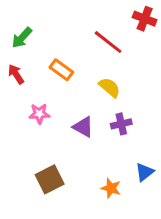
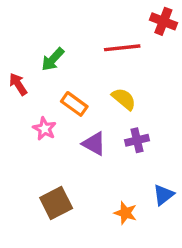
green arrow: (22, 38) -> (53, 59), moved
red line: (108, 42) -> (122, 48), turned -44
orange rectangle: (61, 70) -> (74, 104), moved
pink star: (39, 114) -> (45, 129), turned 30

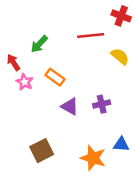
yellow semicircle: (124, 99) -> (120, 56), moved
pink star: (45, 129) -> (24, 82), moved
blue triangle: (163, 195) -> (121, 144), turned 42
orange star: (125, 213) -> (93, 158), size x1.5

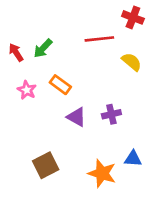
red arrow: (13, 62) -> (16, 52), moved

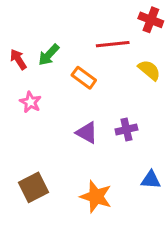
orange rectangle: (60, 85) -> (84, 78), moved
brown square: (46, 165) -> (34, 187), moved
orange star: (102, 173) -> (96, 197), moved

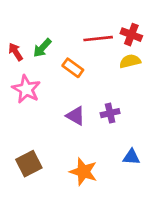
red cross: (151, 20) -> (131, 35), moved
yellow semicircle: (149, 70) -> (130, 61), turned -54
pink star: (30, 102) -> (26, 89), size x1.5

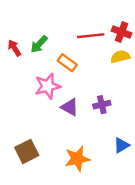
pink star: (26, 89) -> (48, 86), moved, turned 30
blue triangle: (131, 157) -> (121, 145), turned -35
orange star: (83, 172) -> (77, 159), turned -30

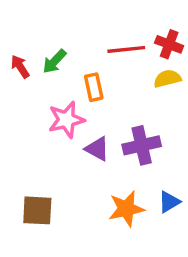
orange rectangle: (67, 63) -> (94, 87), turned 42
purple cross: (102, 105) -> (142, 145), size x1.5
brown square: (27, 151) -> (37, 210), turned 30
orange star: (77, 159) -> (126, 209), moved

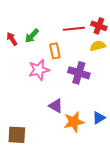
purple cross: (142, 145) -> (79, 73), moved, turned 30
purple triangle: (97, 149) -> (56, 106), moved
brown square: (37, 210) -> (17, 135), moved

